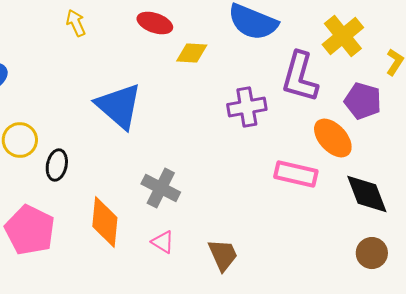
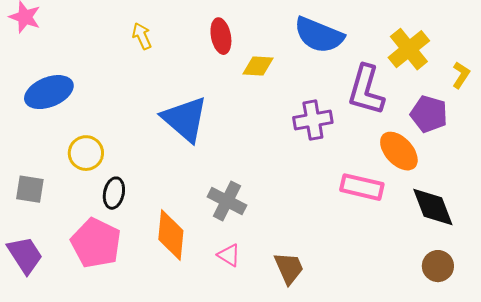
red ellipse: (155, 23) -> (221, 36), turned 60
black ellipse: (57, 165) -> (114, 193), moved

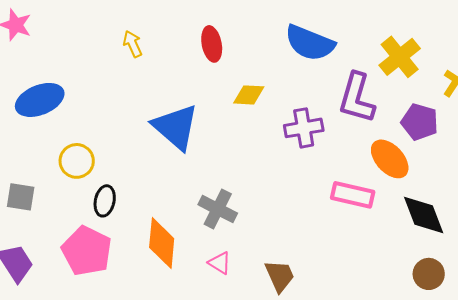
yellow diamond: (258, 66) -> (249, 95), moved

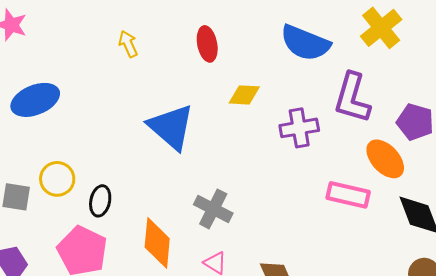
yellow cross: (400, 57) -> (381, 28), moved
yellow circle: (77, 161) -> (57, 179), moved

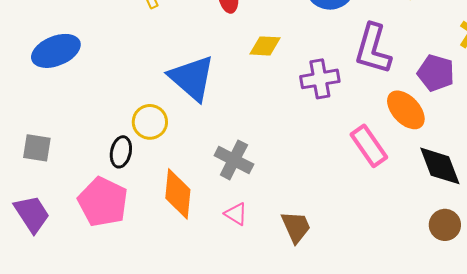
yellow circle: (57, 179) -> (150, 122), moved
pink rectangle: (348, 195) -> (369, 146), turned 42

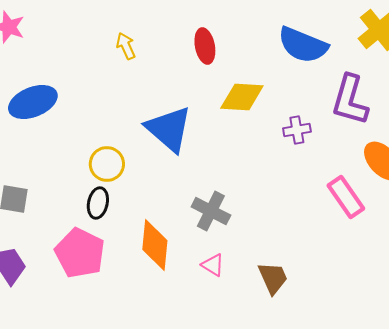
yellow diamond: (265, 46) -> (242, 97), size x1.4
purple cross: (320, 79) -> (297, 130), size x0.7
yellow circle: (150, 122) -> (107, 164), moved

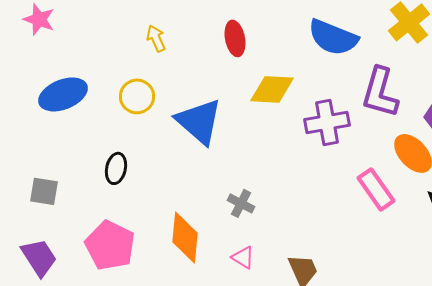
purple cross: (297, 130) -> (327, 122), size x1.6
yellow circle: (107, 164) -> (137, 96), moved
black ellipse: (98, 203) -> (116, 168), moved
gray cross: (211, 211) -> (241, 203), size x0.7

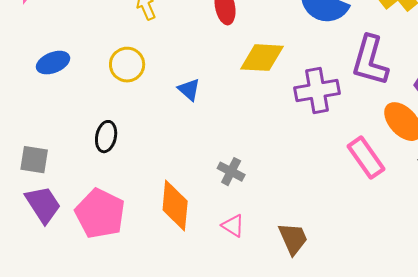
blue ellipse: (63, 94) -> (53, 63), size x0.7
blue triangle: (199, 121) -> (189, 90), size x0.5
purple trapezoid: (39, 257) -> (43, 205), moved

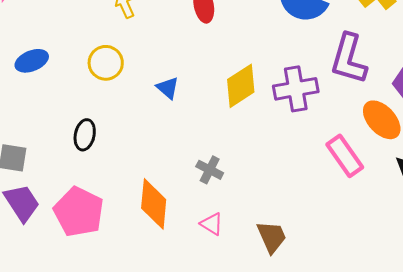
yellow diamond: (262, 58) -> (241, 86), moved, turned -36

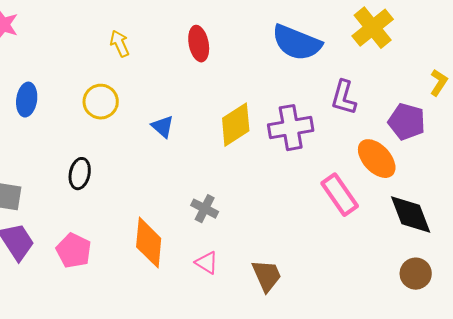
purple L-shape: (349, 59) -> (344, 98), size x0.7
blue ellipse: (32, 61) -> (27, 100), turned -60
pink pentagon: (79, 212) -> (74, 251), size x0.7

